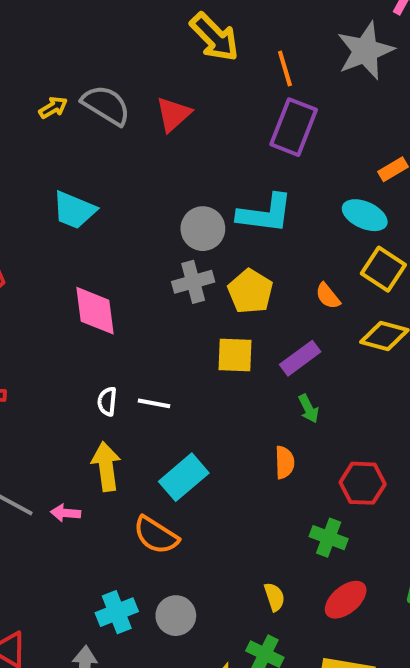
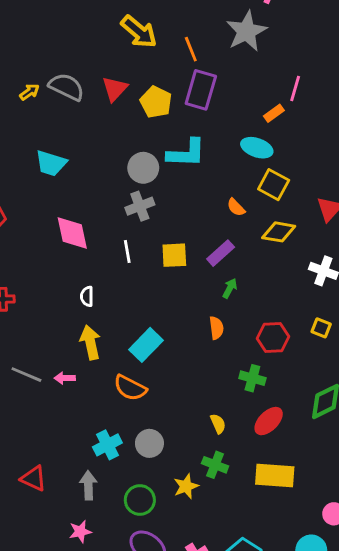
yellow pentagon: (250, 291) -> (156, 102), moved
white line: (154, 403) -> (127, 251), moved, turned 75
green arrow: (309, 409) -> (230, 288), turned -120

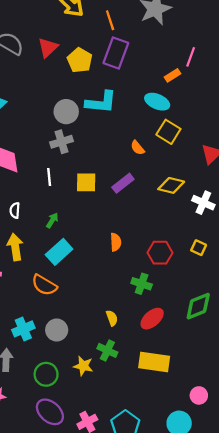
yellow diamond: (279, 232) -> (171, 185), moved
green arrow: (230, 288) -> (52, 220), moved
yellow star: (186, 486) -> (83, 366), turned 30

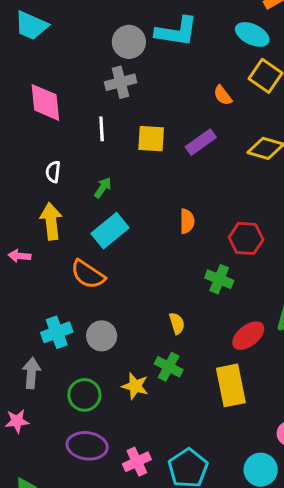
red ellipse: (152, 319) -> (248, 336), moved
yellow rectangle: (154, 362) -> (231, 385), turned 68
purple ellipse: (50, 412) -> (87, 446), turned -36

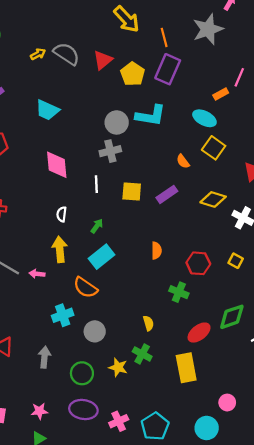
cyan cross: (57, 332) -> (63, 315), moved
pink star: (17, 421) -> (39, 411), moved

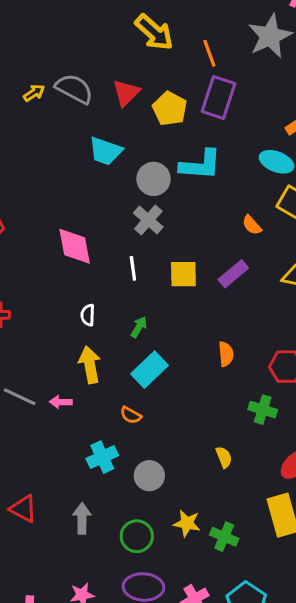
cyan trapezoid: (47, 110) -> (105, 151), moved
gray cross: (110, 151) -> (148, 220), turned -30
orange semicircle: (85, 288) -> (131, 415), size x0.6
green cross: (142, 354) -> (224, 537), moved

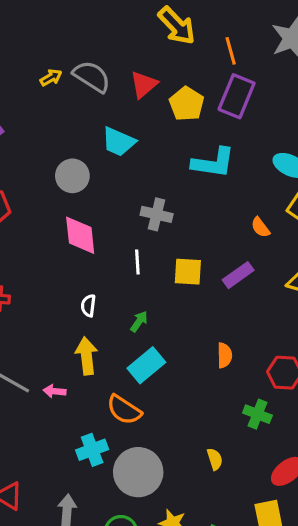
gray circle: (154, 179) -> (72, 176), moved
gray cross: (148, 220) -> (157, 214), turned -32
orange semicircle: (131, 415) -> (124, 410), size x1.6
gray circle: (149, 476) -> (138, 472), size x1.6

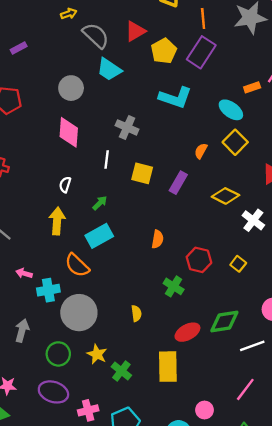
gray semicircle: (92, 77) -> (96, 36), moved
orange semicircle: (260, 227) -> (201, 151), turned 56
purple rectangle: (238, 275) -> (178, 183), turned -35
pink arrow: (55, 391) -> (24, 273), moved

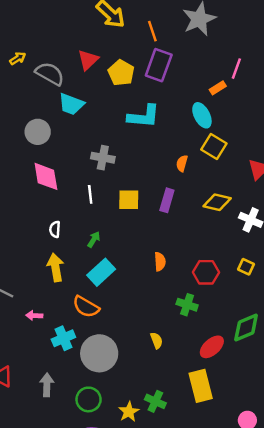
cyan ellipse: (231, 110) -> (202, 115), turned 40
pink arrow: (24, 273) -> (34, 316), moved
yellow star: (97, 354) -> (129, 412), moved, turned 30

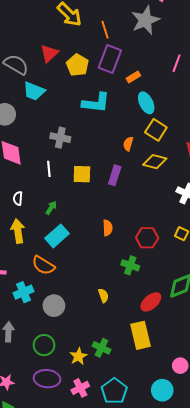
orange rectangle: (218, 88) -> (133, 77), moved
yellow diamond: (217, 202) -> (155, 162), moved
gray circle: (99, 353) -> (54, 306), size x0.7

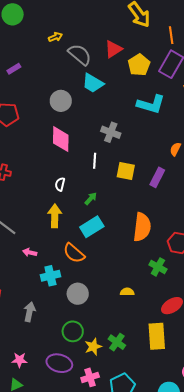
orange semicircle: (108, 228) -> (142, 227), size x1.8
yellow semicircle: (103, 296) -> (127, 292), turned -80
green circle: (44, 345) -> (73, 331), moved

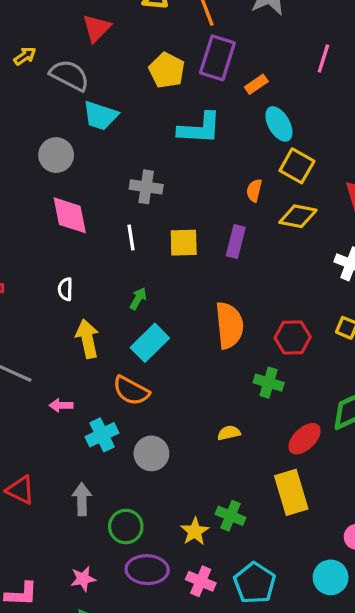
red triangle: (113, 49) -> (97, 28), moved
white semicircle: (60, 184) -> (65, 289), moved
green circle: (73, 331) -> (126, 527), moved
pink cross: (90, 377) -> (201, 581), turned -36

